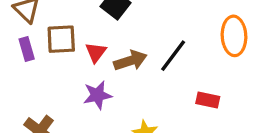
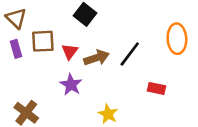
purple star: (97, 95) -> (71, 85), turned -30

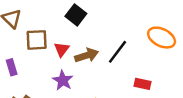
orange ellipse: (177, 39) -> (162, 38), turned -60
purple rectangle: (16, 49) -> (12, 67), moved

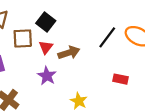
black square: (76, 15) -> (46, 22), moved
black line: (118, 52) -> (107, 37), moved

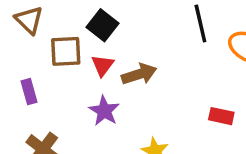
black line: (107, 37) -> (200, 23), moved, turned -50

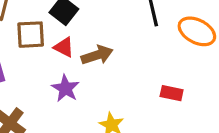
red triangle: (102, 65) -> (64, 47), turned -40

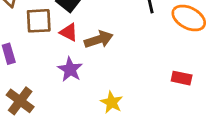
red rectangle: (172, 93) -> (182, 78), moved

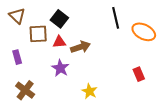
red triangle: (69, 32) -> (59, 42), turned -32
red rectangle: (182, 78) -> (139, 74), turned 56

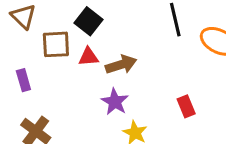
purple star: (60, 68) -> (115, 102), moved
red rectangle: (139, 74) -> (186, 106), moved

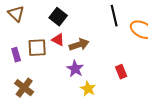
brown square: (56, 44) -> (37, 48), moved
red triangle: (88, 57) -> (58, 40), turned 32

